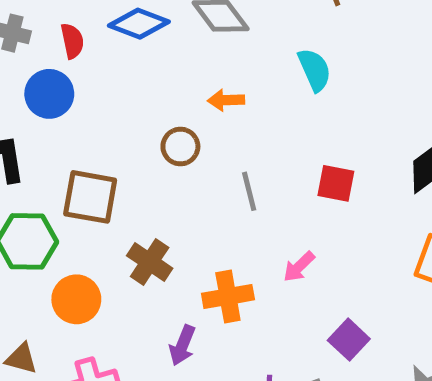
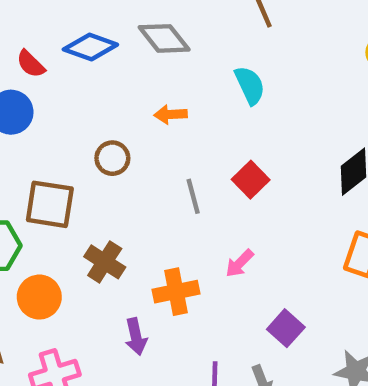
red semicircle: (72, 41) -> (31, 64), turned 148
brown circle: (180, 147) -> (112, 158), moved
red square: (336, 183) -> (251, 180), moved, turned 36
purple arrow: (182, 345) -> (136, 337), turned -33

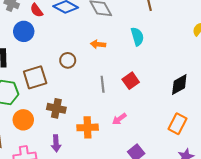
brown square: (50, 204) -> (35, 77), turned -35
brown cross: (105, 262) -> (56, 108), turned -30
purple arrow: (136, 337) -> (56, 143), moved

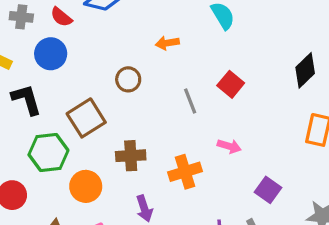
pink arrow: (119, 119) -> (229, 146), turned -112

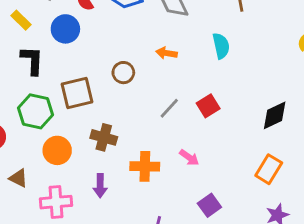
gray line: (190, 101) -> (169, 108), turned 45

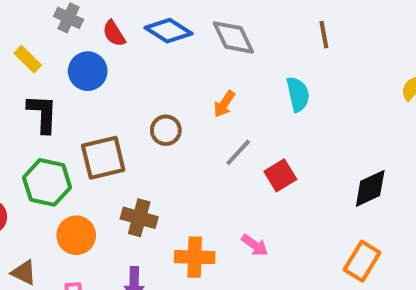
orange arrow: (167, 53) -> (224, 104), turned -66
gray line: (169, 108) -> (238, 152), moved

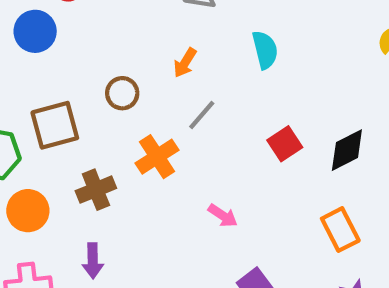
red square: (280, 175) -> (285, 144), moved
brown cross: (139, 218) -> (96, 190), turned -36
orange cross: (195, 257) -> (157, 157), moved, turned -33
orange rectangle: (362, 261) -> (340, 230), turned -57

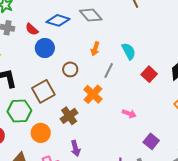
blue circle: (35, 31) -> (45, 48), moved
cyan semicircle: (265, 50) -> (129, 51), moved

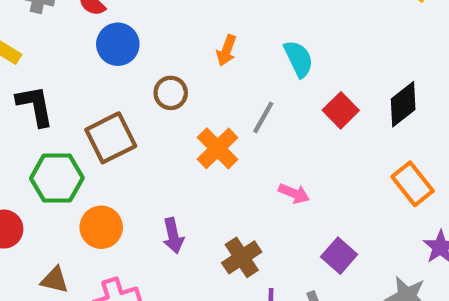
gray line: (109, 70) -> (263, 117), moved
brown cross: (69, 116) -> (242, 257), moved
purple arrow: (76, 148) -> (173, 236), moved

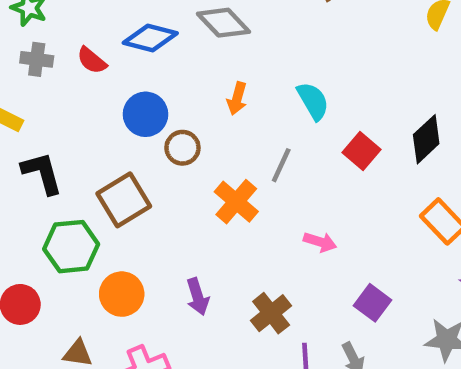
blue circle: (118, 44) -> (146, 114), moved

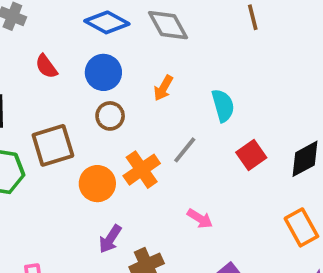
red semicircle: (92, 60) -> (46, 66), moved
blue circle: (146, 114) -> (103, 72), moved
orange circle: (122, 294) -> (97, 184), moved
purple arrow: (198, 297) -> (110, 239), moved, turned 36

